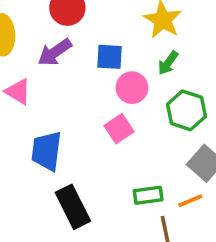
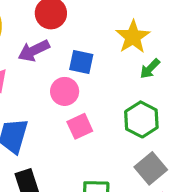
green arrow: (168, 63) -> (150, 69), moved
pink circle: (132, 88) -> (65, 91), moved

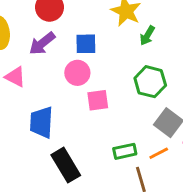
pink square: (80, 126) -> (98, 100), turned 30

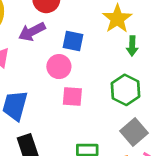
green arrow: (147, 35) -> (132, 46), turned -42

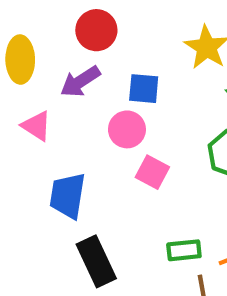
pink square: (72, 96) -> (152, 172), turned 30

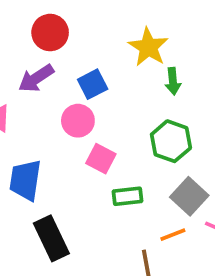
blue square: (144, 89) -> (93, 84), turned -32
green rectangle: (184, 250) -> (127, 196), moved

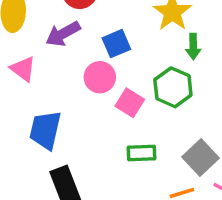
green hexagon: (171, 141) -> (173, 87), moved
pink square: (101, 159) -> (130, 103), moved

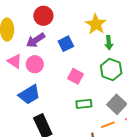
pink circle: (100, 77) -> (35, 64), moved
green hexagon: (173, 87) -> (111, 70), moved
blue trapezoid: (45, 130) -> (29, 95), turned -130

